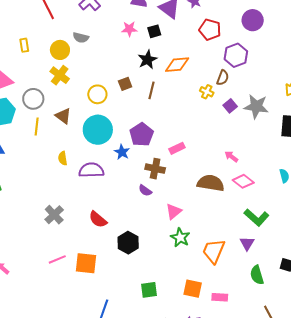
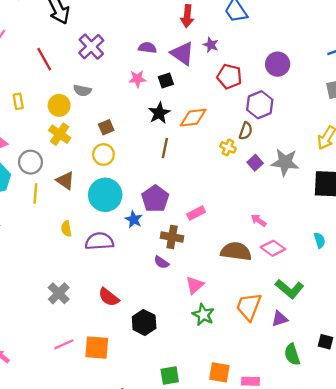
brown square: (125, 84) -> (106, 127), moved
purple triangle: (247, 243) -> (280, 319), turned 42
orange trapezoid: (214, 251) -> (249, 307), moved

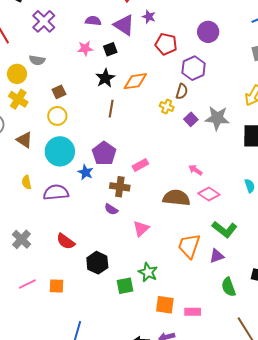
green star: (203, 315) -> (148, 272), moved
orange square: (97, 348) -> (56, 286), size x0.7
green square: (170, 375) -> (125, 286), moved

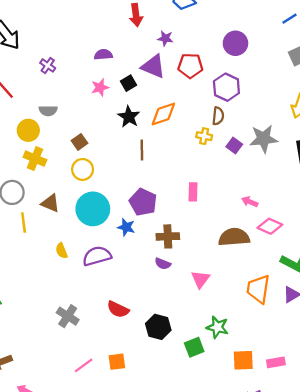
purple cross: (44, 21) -> (48, 65), size x0.6
purple triangle: (124, 25) -> (153, 66), moved
pink rectangle: (140, 165) -> (193, 192), moved, turned -49

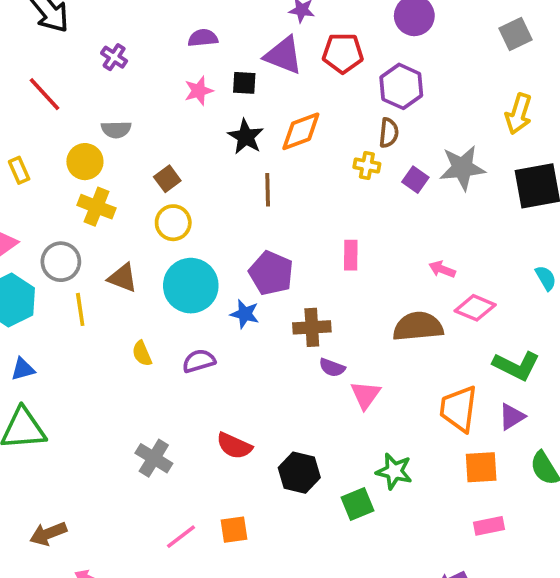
black square: (129, 83) -> (244, 83), turned 35
purple semicircle: (97, 256) -> (199, 361), size x0.7
purple semicircle: (163, 264) -> (332, 368), moved
orange square: (243, 360) -> (481, 467), moved

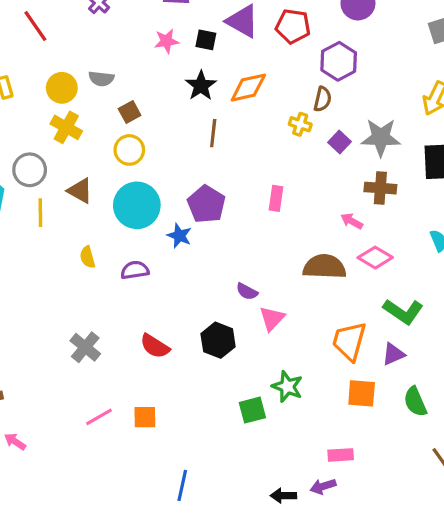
gray semicircle: (116, 130) -> (101, 79), moved
brown cross: (312, 327) -> (380, 188), moved
black hexagon: (299, 473) -> (218, 340), moved
pink rectangle: (489, 526) -> (341, 455), moved

